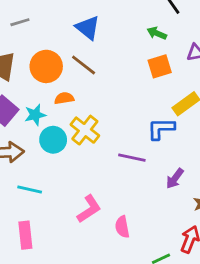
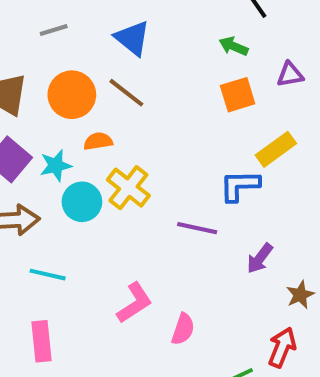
gray line: (20, 22) -> (54, 30), moved
pink semicircle: (122, 227) -> (183, 329), turned -150

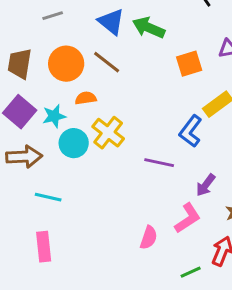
green arrow: (234, 46) -> (149, 28), moved, size x1.5
blue L-shape: (240, 186) -> (191, 131), turned -52
pink L-shape: (134, 303) -> (188, 218), moved

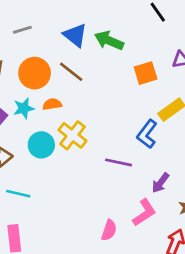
cyan star: (54, 116) -> (24, 108), moved

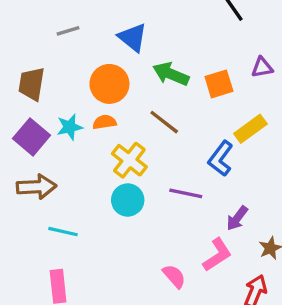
green arrow: (109, 41) -> (171, 74), moved
brown line: (71, 72) -> (164, 122), moved
orange circle: (35, 73) -> (109, 84), moved
cyan circle: (41, 145) -> (128, 200), moved
pink semicircle: (109, 230) -> (174, 276), turned -60

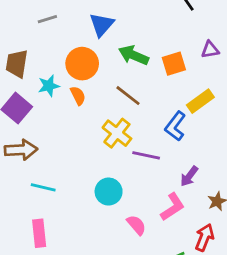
blue triangle: (133, 37) -> (102, 25), turned 32
orange semicircle: (104, 122) -> (78, 96), turned 72
cyan star: (70, 127) -> (49, 86), moved
yellow cross: (129, 160) -> (117, 133), moved
cyan circle: (128, 200) -> (109, 192), moved

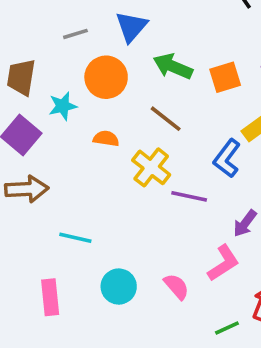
gray line: (47, 19) -> (75, 34), moved
orange semicircle: (78, 96) -> (106, 139), moved, turned -54
cyan line: (43, 187) -> (75, 238), moved
cyan circle: (109, 192) -> (119, 287), moved

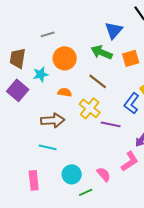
blue triangle: (131, 27) -> (114, 30), moved
brown arrow: (27, 189) -> (53, 120), moved
green line: (227, 328) -> (86, 192), moved

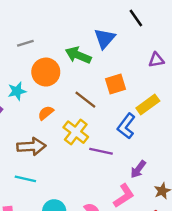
green arrow: (102, 52) -> (78, 55), moved
orange square: (131, 58) -> (115, 84), moved
orange semicircle: (65, 92) -> (46, 113), turned -48

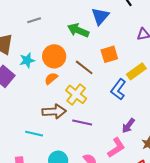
orange circle: (46, 72) -> (54, 56), moved
brown arrow: (31, 146) -> (54, 112), moved
purple line: (101, 151) -> (82, 123), moved

